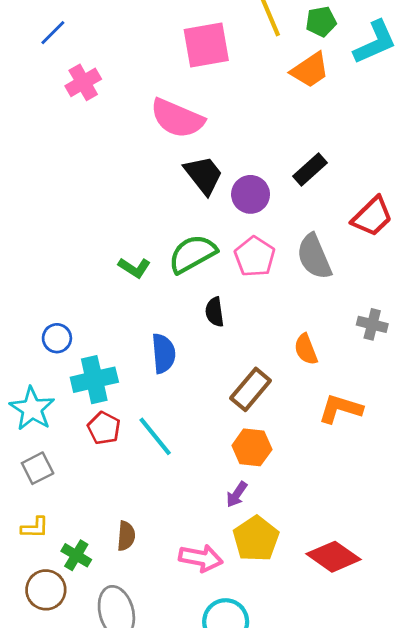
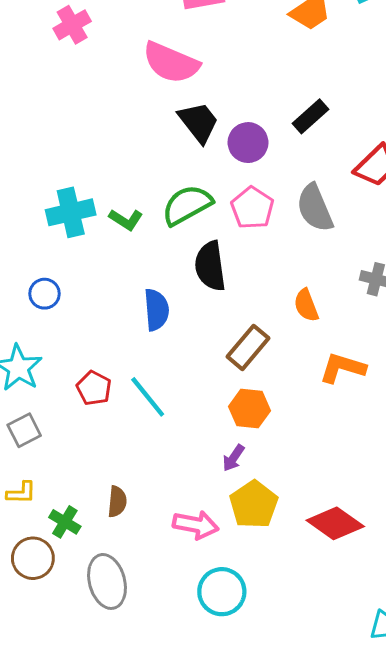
black semicircle: (215, 312) -> (210, 266), size x1.6
cyan cross: (94, 380) -> (71, 212), moved

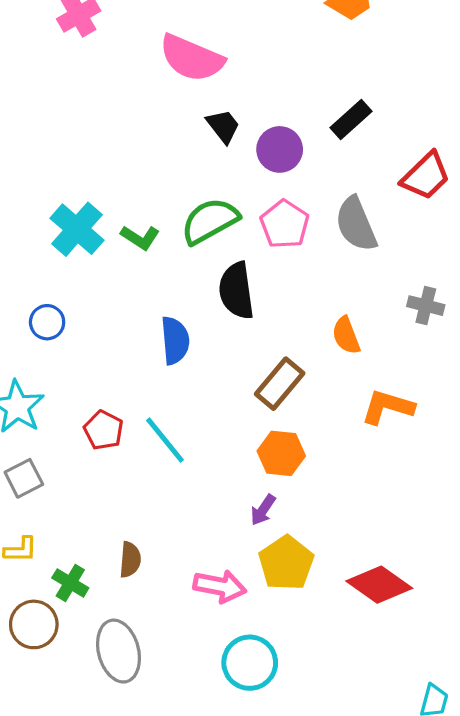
black trapezoid: (199, 122) -> (223, 126), size x0.7
cyan cross: (71, 212) -> (77, 229), turned -36

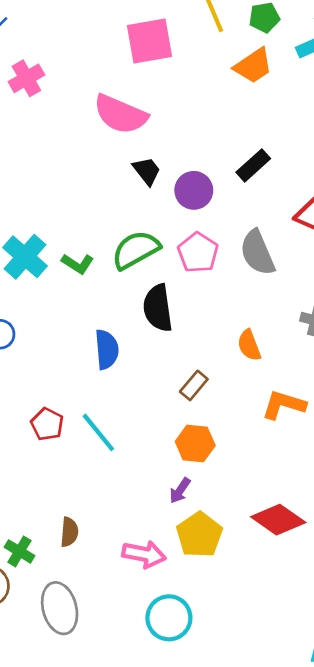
brown rectangle: (280, 384) -> (194, 385), size x0.7
red diamond: (379, 585) -> (278, 520), moved

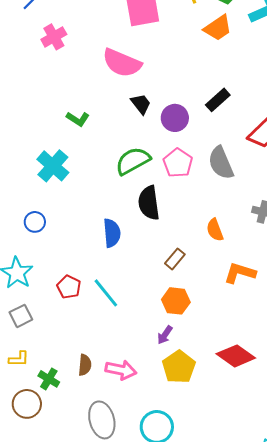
green L-shape: (78, 264) -> (78, 119), moved
pink arrow: (144, 554) -> (121, 370), moved
gray ellipse: (60, 608) -> (102, 420), moved

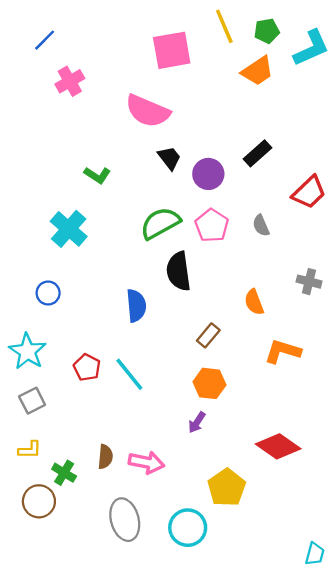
gray semicircle: (221, 163) -> (261, 225), size x0.6
yellow pentagon: (179, 367) -> (227, 488), moved

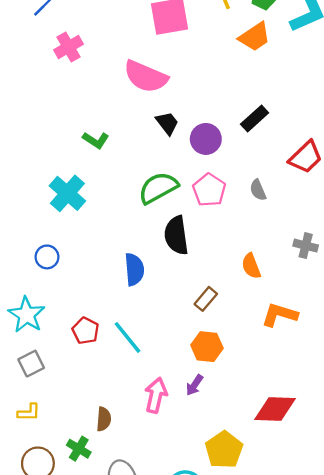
red diamond: (278, 446) -> (275, 409), turned -33
pink arrow: (146, 462) -> (156, 395), moved, turned -88
green cross: (64, 473) -> (79, 449), moved

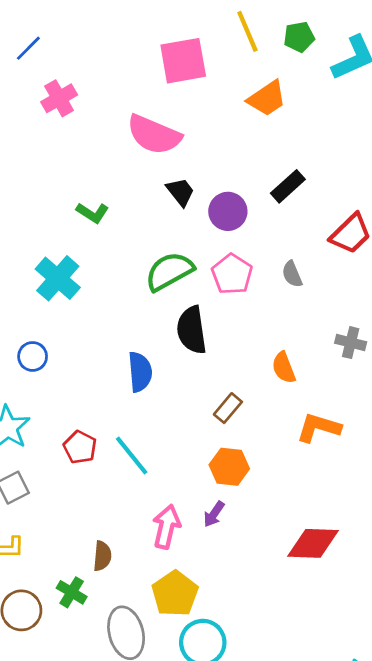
orange trapezoid: (255, 37) -> (267, 98), moved
yellow pentagon: (224, 450) -> (175, 594), moved

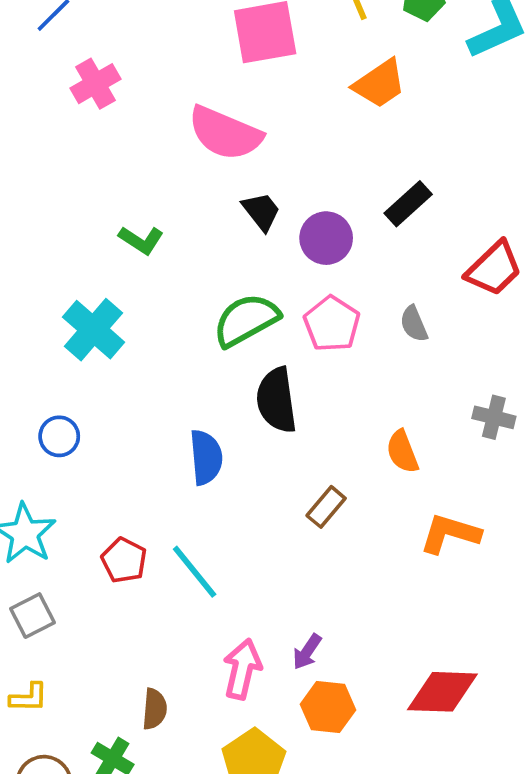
orange hexagon: (229, 467) -> (328, 707), moved

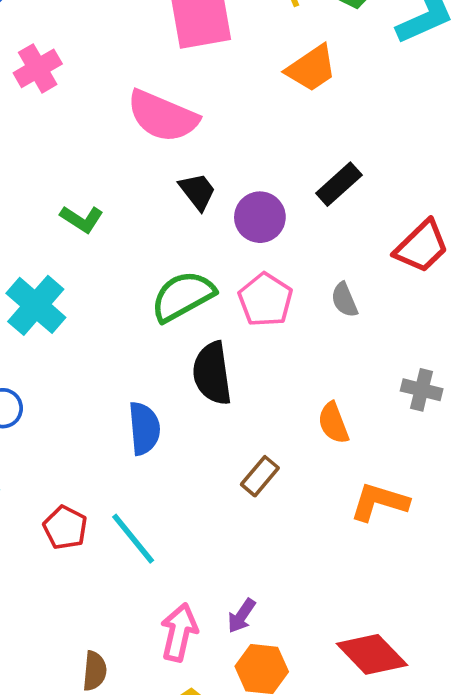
red diamond: (442, 692) -> (372, 654), turned 44

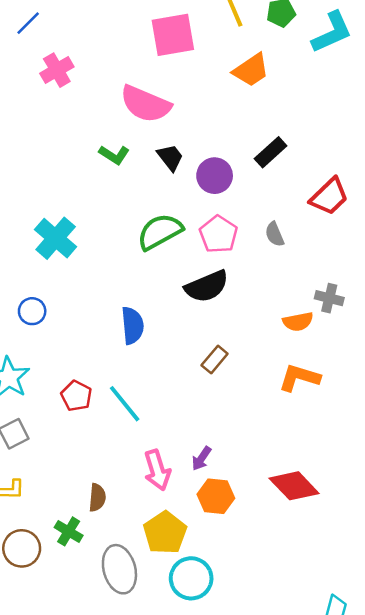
green L-shape: (82, 219) -> (114, 155), moved
black semicircle: (212, 373) -> (207, 286), moved, turned -105
orange semicircle: (333, 423) -> (298, 322), moved, turned -80
pink arrow: (179, 632) -> (157, 470), turned 150

